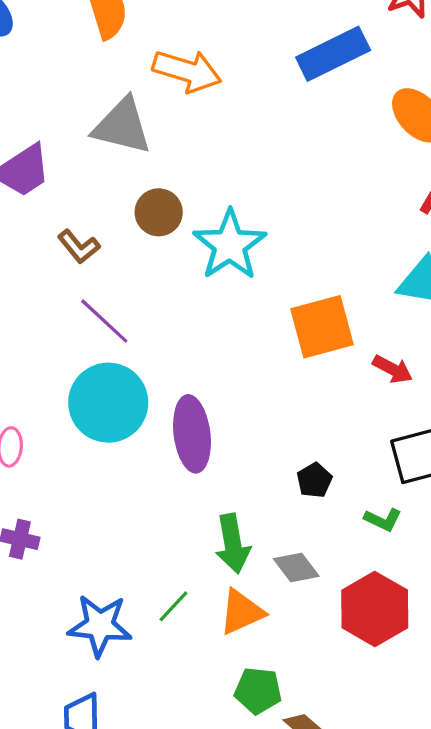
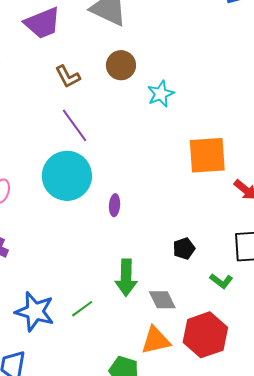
cyan star: (230, 245) -> (161, 94), size x0.6
purple ellipse: (192, 434) -> (115, 205), size x0.5
orange triangle: (242, 612) -> (156, 340), moved

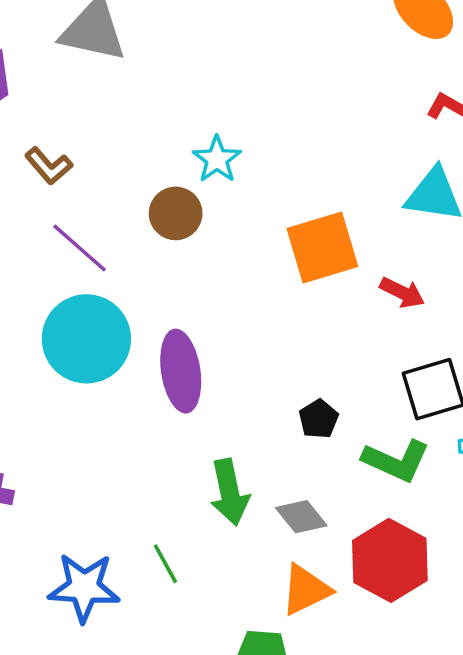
brown circle: (121, 65) -> (176, 213), moved
purple ellipse: (115, 205) -> (181, 371), size x2.0
green L-shape: (221, 281) -> (396, 461), size x1.6
green line: (82, 309) -> (165, 564), turned -70

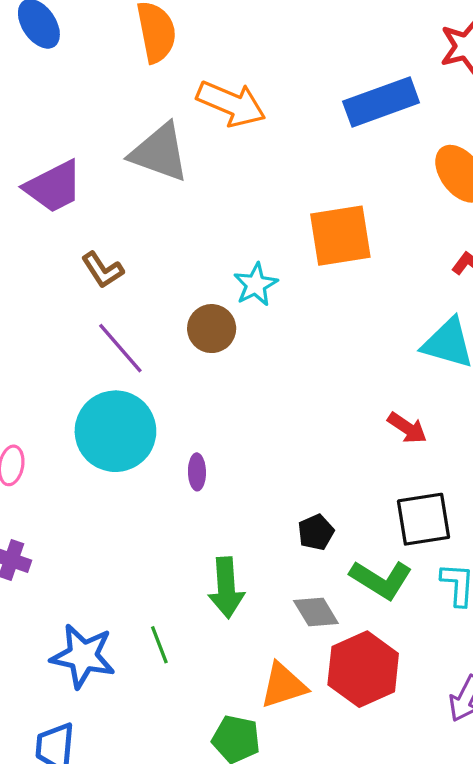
orange square: (322, 248) -> (340, 236), moved
purple ellipse: (181, 371) -> (197, 472), size x0.5
gray diamond: (301, 517) -> (316, 612), moved

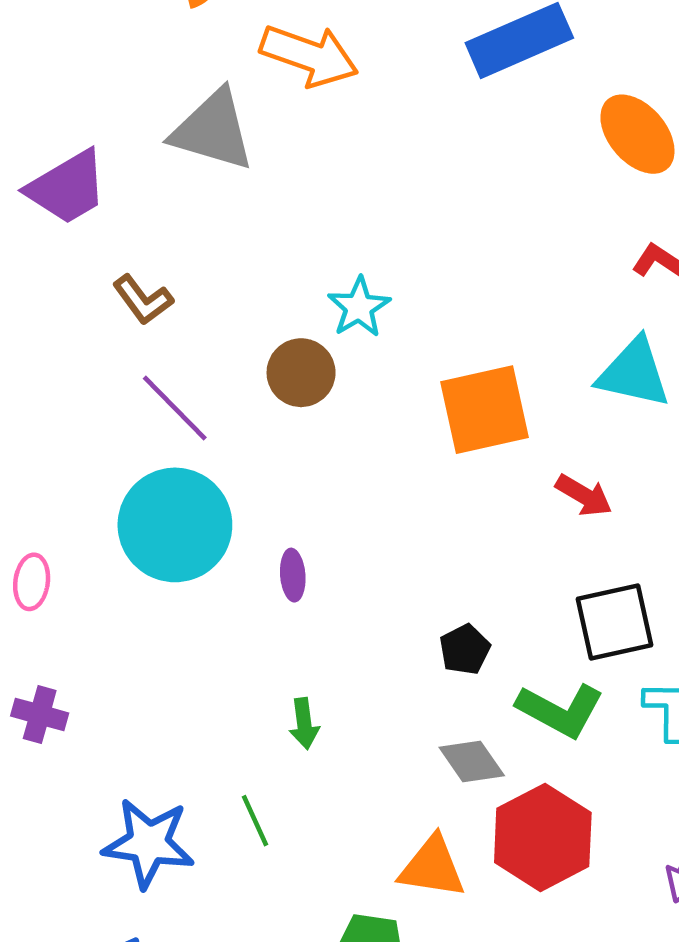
orange square: (340, 236) -> (485, 410), moved
green arrow: (226, 588) -> (304, 724), moved, size x0.6
orange triangle: (283, 685) -> (432, 867), turned 30

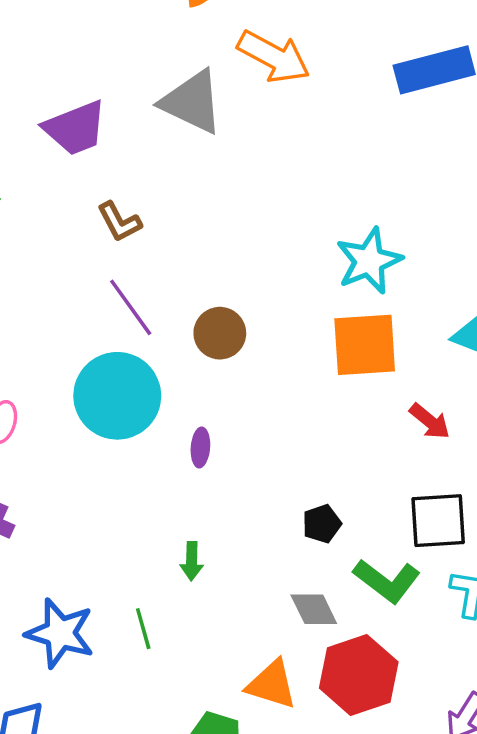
cyan star: (359, 307) -> (369, 261), moved, size x1.4
brown circle: (301, 373) -> (220, 333), moved

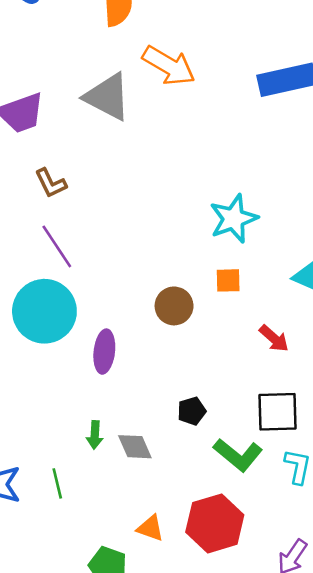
brown circle: (220, 333) -> (174, 306), moved
orange square: (365, 345) -> (228, 280), size x0.5
purple ellipse: (200, 447) -> (104, 352), size x1.5
gray diamond: (314, 609) -> (135, 447), moved
orange triangle: (272, 685) -> (150, 528), size x0.7

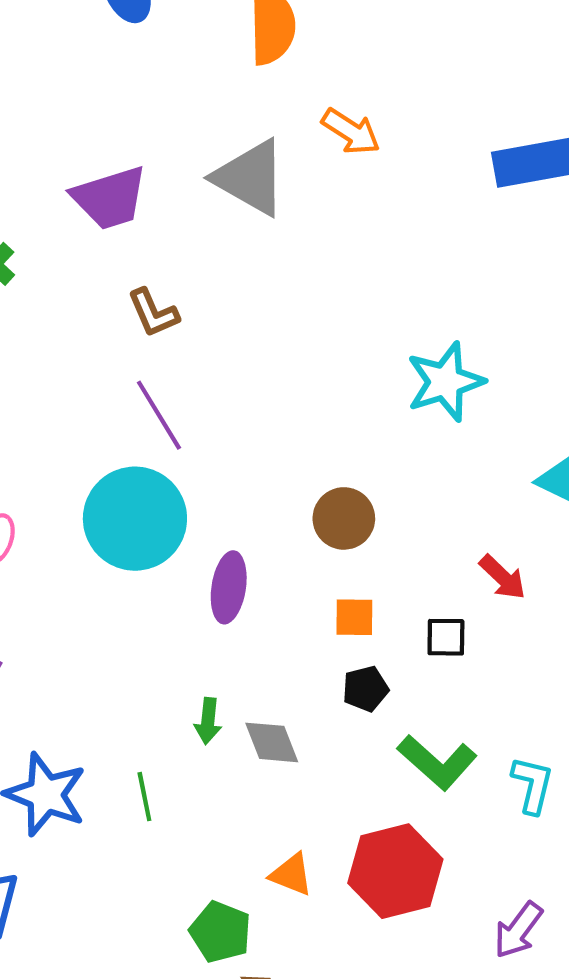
orange arrow: (169, 66) -> (351, 131), size x0.7
orange square: (228, 280) -> (354, 617), moved
black square: (277, 412) -> (446, 637), moved, size x0.6

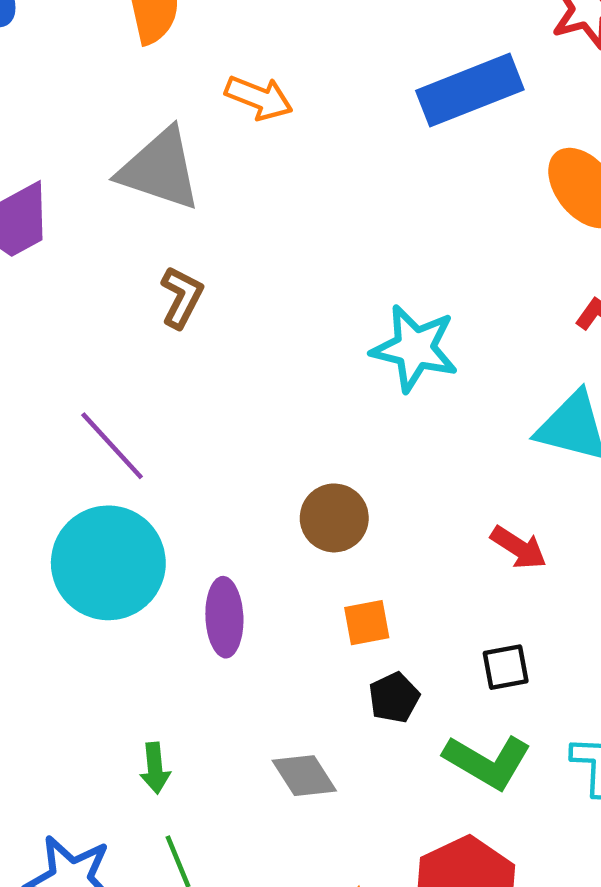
brown L-shape: (153, 313) -> (182, 297), moved, turned -118
cyan star: (445, 382) -> (415, 348), turned -30
black square: (446, 637) -> (506, 667), moved
green arrow: (208, 721) -> (155, 768), moved

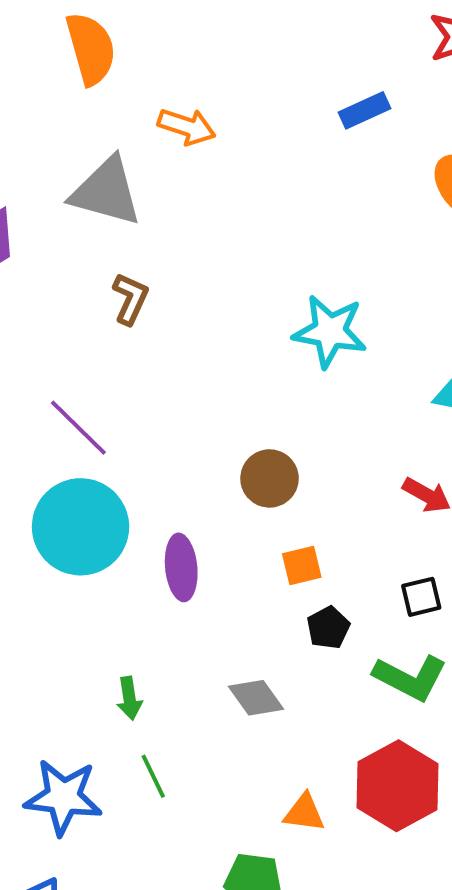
blue rectangle: (470, 90) -> (365, 110), size x0.6

